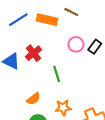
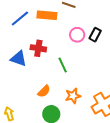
red cross: (34, 53) -> (38, 48), turned -35

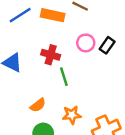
red cross: (38, 48) -> (51, 55), moved

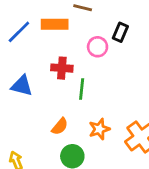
black rectangle: (107, 45) -> (120, 32), moved
green line: (64, 77) -> (82, 89), turned 36

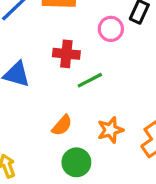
green line: (82, 89) -> (90, 80), turned 55

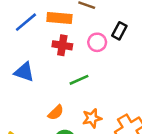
red cross: (66, 54) -> (62, 45), moved

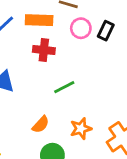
pink circle: (97, 42) -> (81, 28), moved

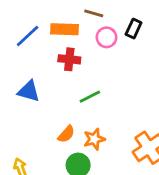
black rectangle: (106, 31) -> (134, 29), moved
orange star: (81, 129) -> (94, 139), moved

